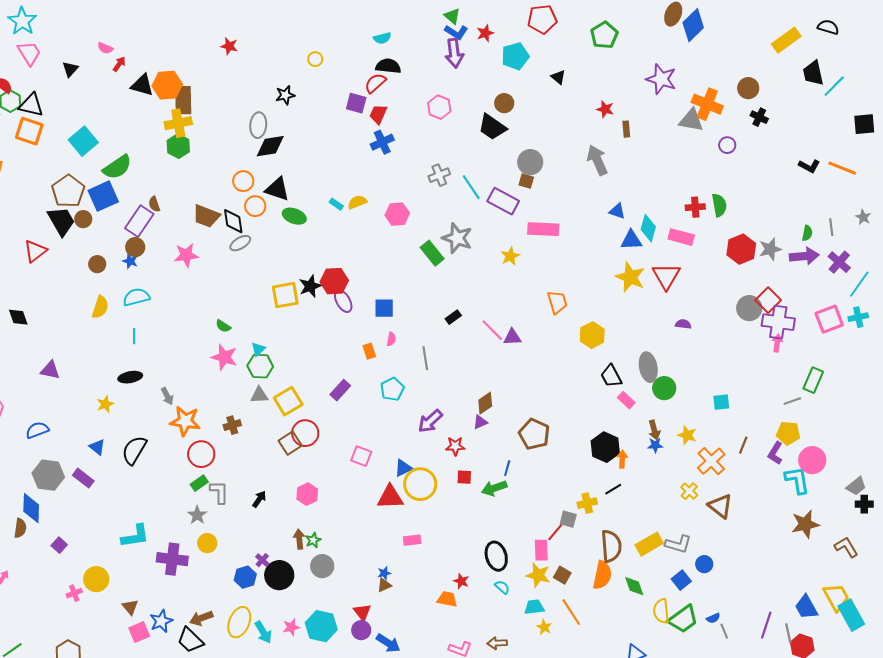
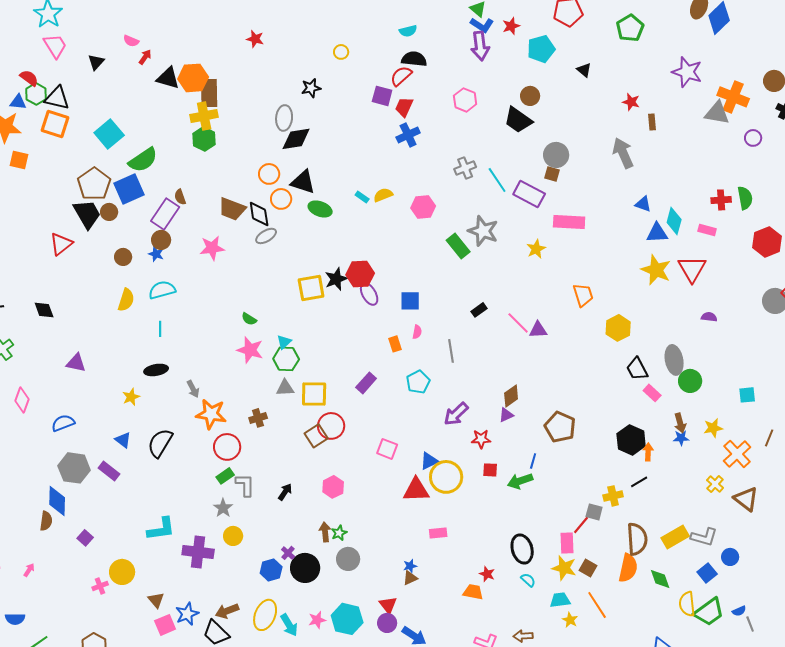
pink rectangle: (681, 237) -> (707, 230), size x0.7
yellow square: (288, 401) -> (314, 394), turned 32
yellow star: (687, 435) -> (713, 428), turned -30

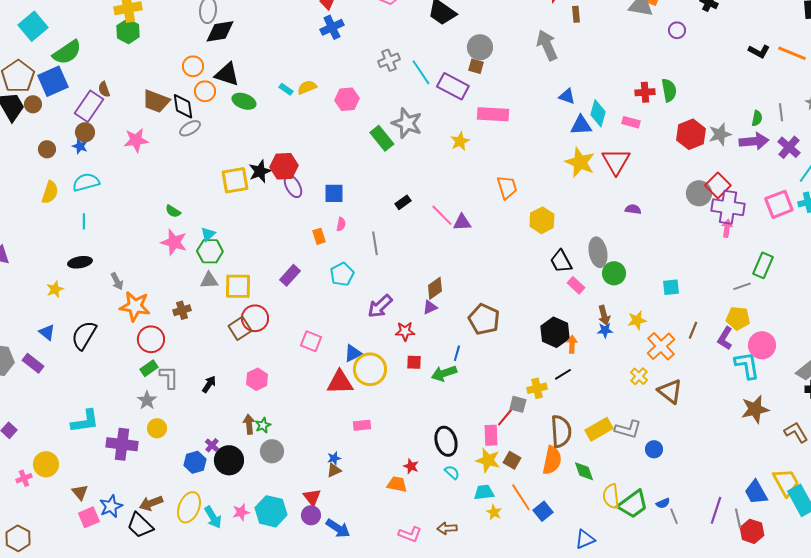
blue square: (707, 573) -> (543, 511), moved

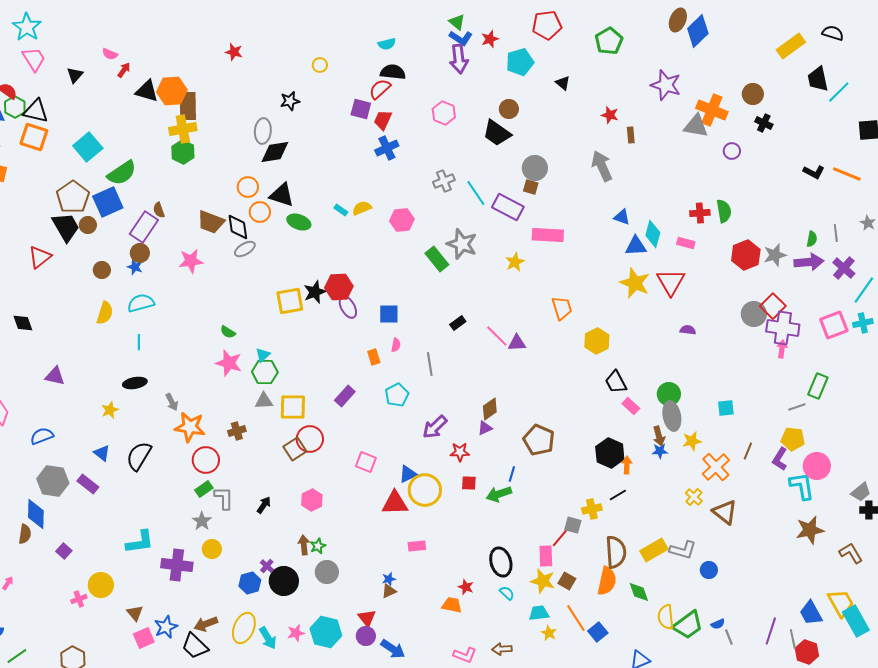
gray ellipse: (598, 252) -> (672, 416), moved

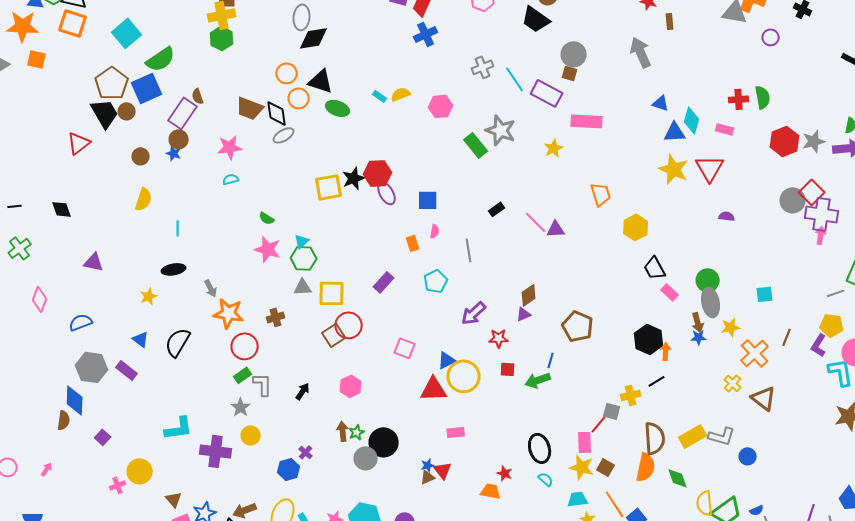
cyan semicircle: (141, 303) -> (231, 179), moved, size x0.6
black circle: (284, 581) -> (384, 442), moved
red triangle: (367, 618) -> (443, 470), moved

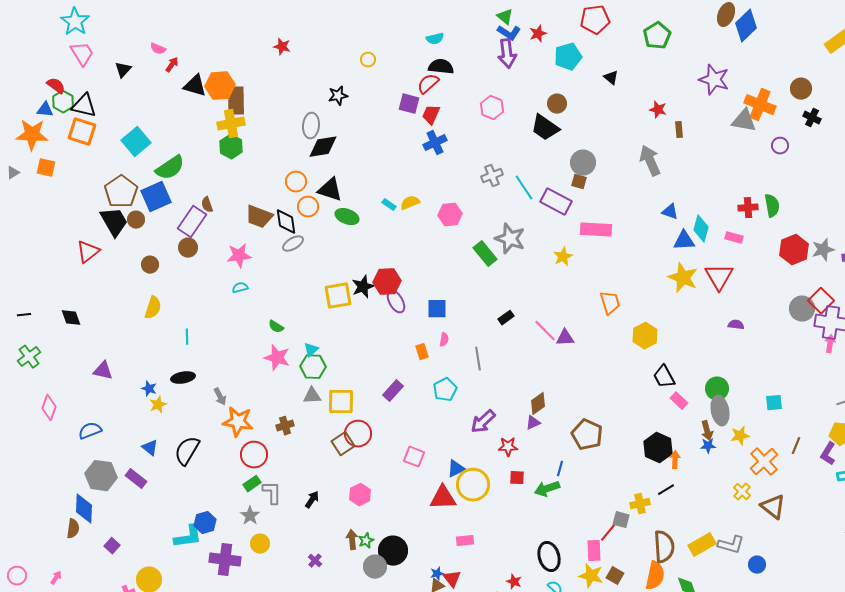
blue star: (174, 153) -> (149, 389), moved
blue hexagon: (289, 469) -> (205, 523), moved

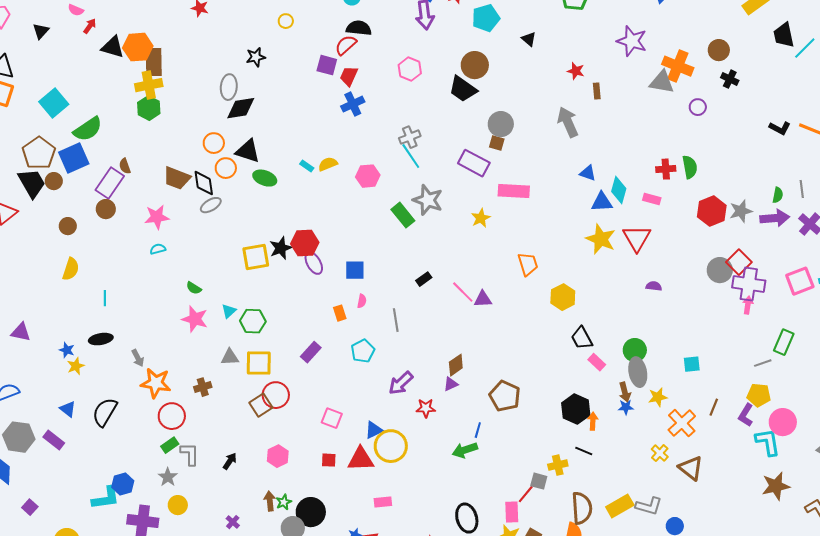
brown circle: (557, 104) -> (475, 65), size x1.4
cyan line: (524, 188) -> (411, 156), moved
green hexagon: (313, 367) -> (253, 321), moved
red square: (517, 478) -> (329, 460), moved
black line: (666, 490) -> (584, 451), turned 54

